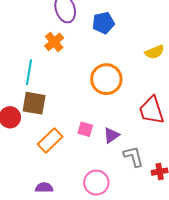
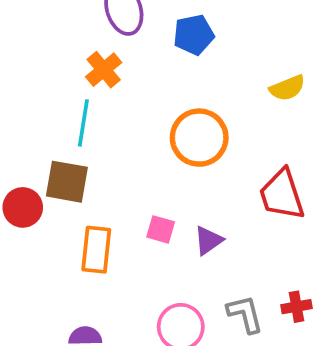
cyan line: (29, 72) -> (83, 123), moved
orange rectangle: (50, 140) -> (96, 250), turned -40
gray L-shape: (133, 156) -> (245, 314), moved

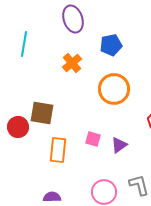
blue pentagon: (194, 35) -> (111, 45), moved
orange cross: (104, 70) -> (72, 63), moved
cyan line: (83, 123) -> (24, 44), moved

